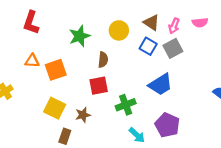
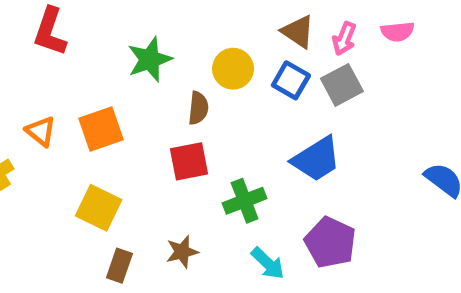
yellow circle: (119, 30) -> (233, 69), moved
orange triangle: (32, 61) -> (41, 131), moved, turned 35
brown star: (83, 115) -> (182, 252), moved

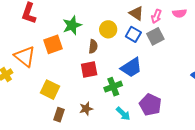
orange square: (101, 129) -> (53, 44), moved
orange triangle: (41, 131) -> (25, 56), size x1.6
blue trapezoid: (316, 159) -> (131, 67), moved

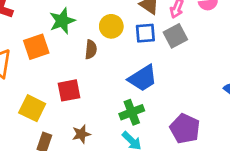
blue square: (133, 34) -> (145, 33), turned -35
red square: (89, 69) -> (69, 90), moved
green cross: (113, 87) -> (132, 112), moved
purple pentagon: (150, 105) -> (185, 129), moved

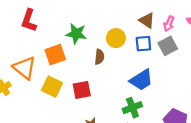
green star: (62, 21) -> (76, 34), turned 30
yellow square: (32, 108) -> (52, 87), moved

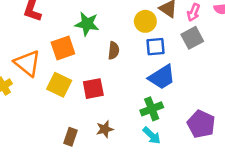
yellow circle: (116, 38) -> (145, 21), moved
blue square: (143, 44) -> (155, 47), moved

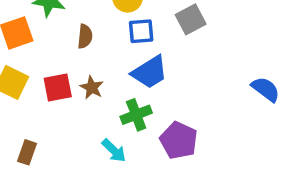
purple pentagon: (201, 124) -> (179, 140), moved
brown star: (105, 129) -> (92, 88), moved, turned -30
cyan arrow: (152, 135) -> (114, 151), moved

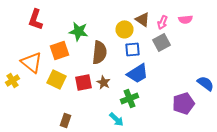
brown semicircle: (85, 36) -> (100, 52), size x1.6
purple pentagon: (179, 140) -> (184, 103), moved, turned 30

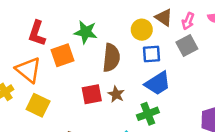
red L-shape: (36, 19) -> (37, 33), moved
yellow square: (56, 79) -> (38, 105), moved

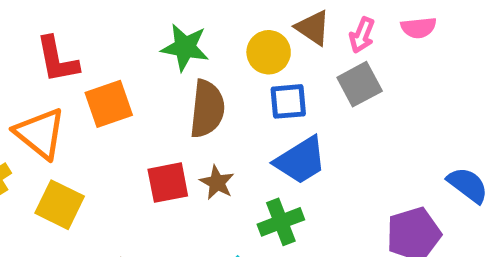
green star: (86, 32) -> (185, 47), moved
red L-shape: (37, 33) -> (57, 60), turned -30

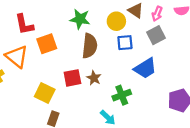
blue trapezoid: (301, 160) -> (145, 68), moved
yellow square: (60, 205) -> (45, 93), moved

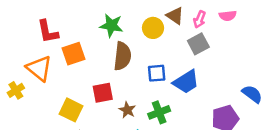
blue square: (125, 43) -> (157, 73), moved
brown star: (94, 78) -> (127, 110), moved

